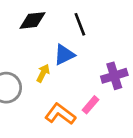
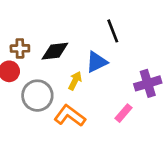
black diamond: (32, 20) -> (55, 51), moved
orange L-shape: (60, 114) -> (70, 116), moved

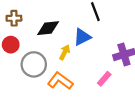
brown cross: (20, 48) -> (14, 18), moved

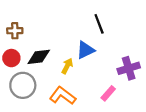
black diamond: (48, 28) -> (39, 57), moved
gray circle: (34, 64) -> (23, 85), moved

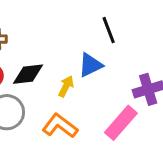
pink rectangle: (108, 93) -> (121, 123), size x1.6

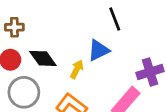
black diamond: (28, 74) -> (43, 58), turned 60

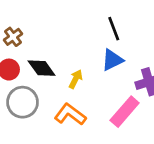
brown cross: (14, 27) -> (13, 37), turned -36
blue triangle: (98, 50) -> (112, 60), moved

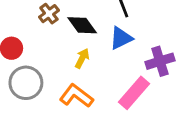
brown cross: (13, 37) -> (49, 14), moved
black diamond: (42, 68) -> (82, 25), moved

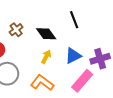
brown cross: (49, 14) -> (16, 30), moved
blue triangle: (121, 38) -> (73, 56), moved

